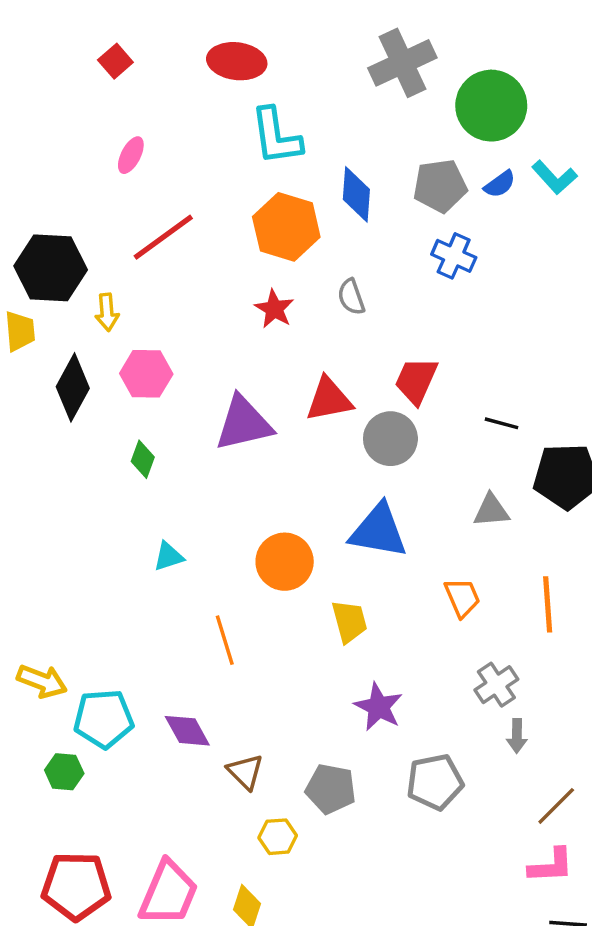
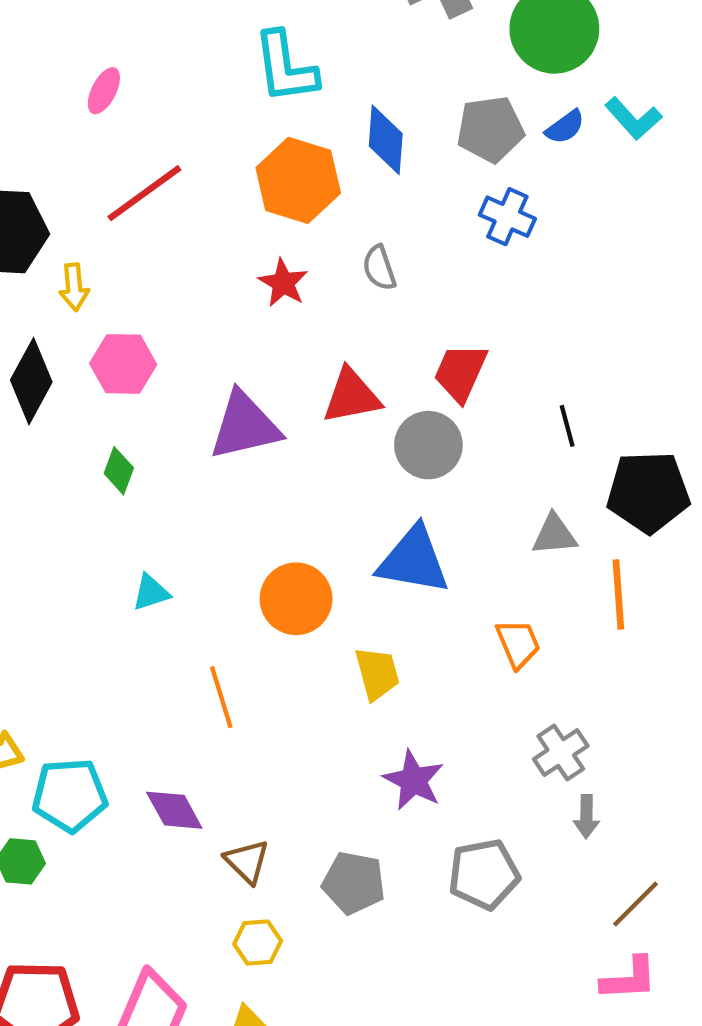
black line: (502, 423) -> (567, 426), turned 60
orange line: (548, 604) -> (618, 595), moved
yellow hexagon: (278, 837) -> (258, 943), moved

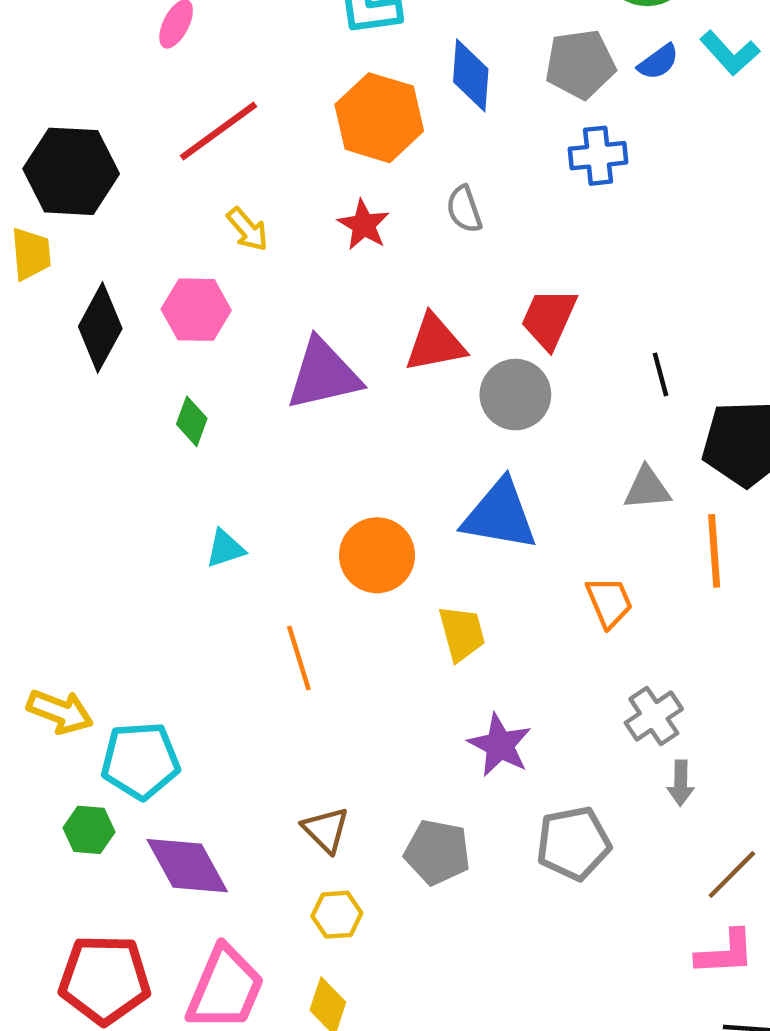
blue cross: (507, 217) -> (598, 156), turned -30
yellow arrow: (74, 287) -> (248, 229), moved, turned -36
purple diamond: (174, 810) -> (187, 866), moved, size x1.4

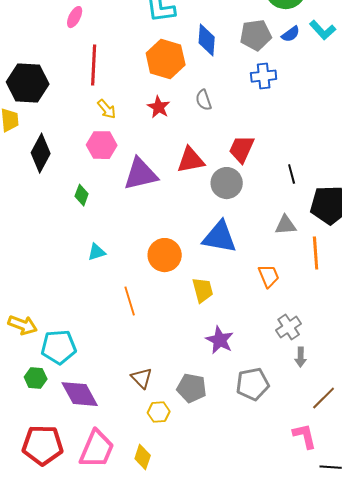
red line: (219, 131) -> (94, 65), turned -51
pink hexagon: (196, 310) -> (102, 145), moved
yellow hexagon: (337, 915) -> (159, 412), moved
pink L-shape: (725, 953) -> (305, 436), moved, turned -100

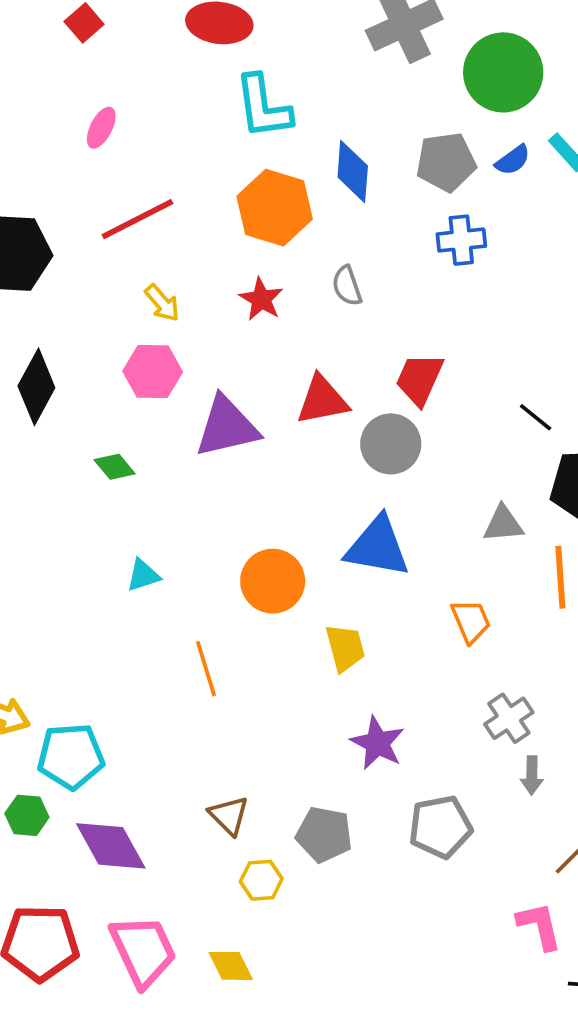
red line: (94, 65) -> (137, 219), turned 60
black line: (292, 174) -> (536, 417), moved, turned -36
green diamond: (82, 195) -> (115, 467), turned -60
pink trapezoid: (97, 449) -> (143, 951), turned -48
yellow diamond: (143, 457) -> (231, 966), turned -45

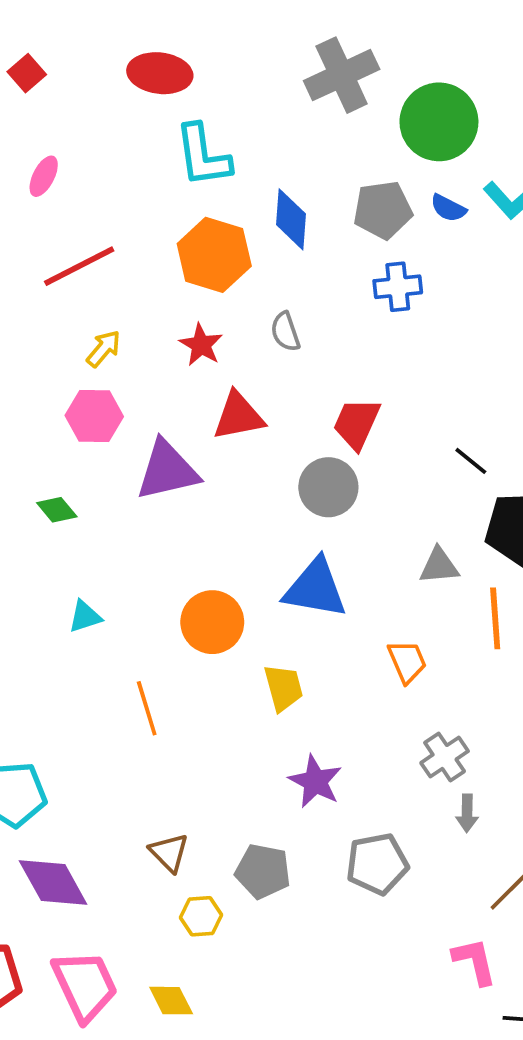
blue semicircle: (513, 160) -> (448, 208), turned 63
yellow arrow: (162, 303) -> (104, 349), turned -99
red triangle: (322, 400) -> (238, 416), moved

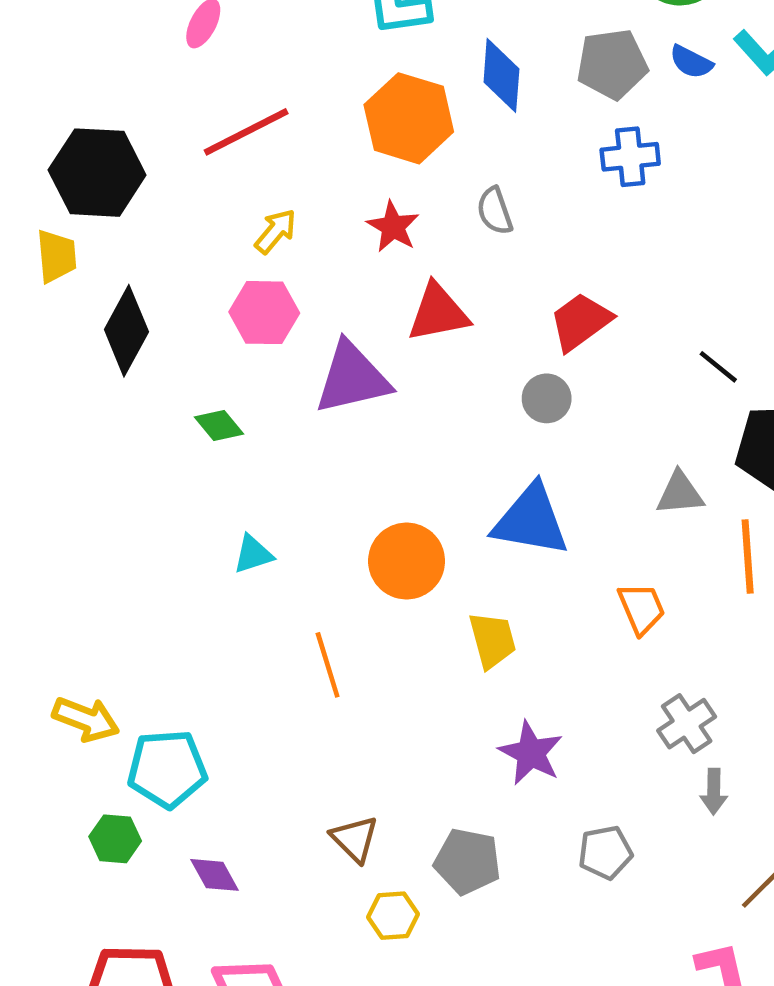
red trapezoid: (357, 424) -> (580, 322), turned 30
gray circle: (328, 487) -> (547, 398), size x0.7
gray pentagon: (377, 864) -> (605, 852), size x0.7
purple diamond: (53, 883) -> (215, 875), size x0.6

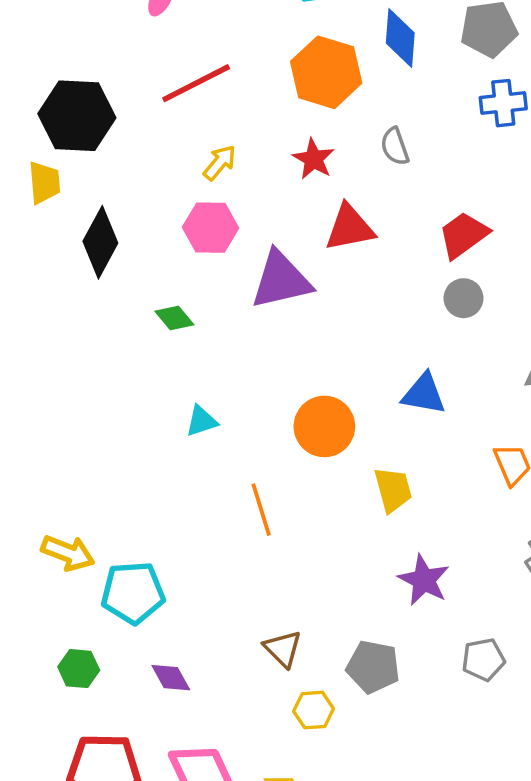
gray circle: (547, 398) -> (463, 298), moved
blue triangle: (531, 520) -> (424, 394), size x0.7
green hexagon: (115, 839) -> (79, 669), moved

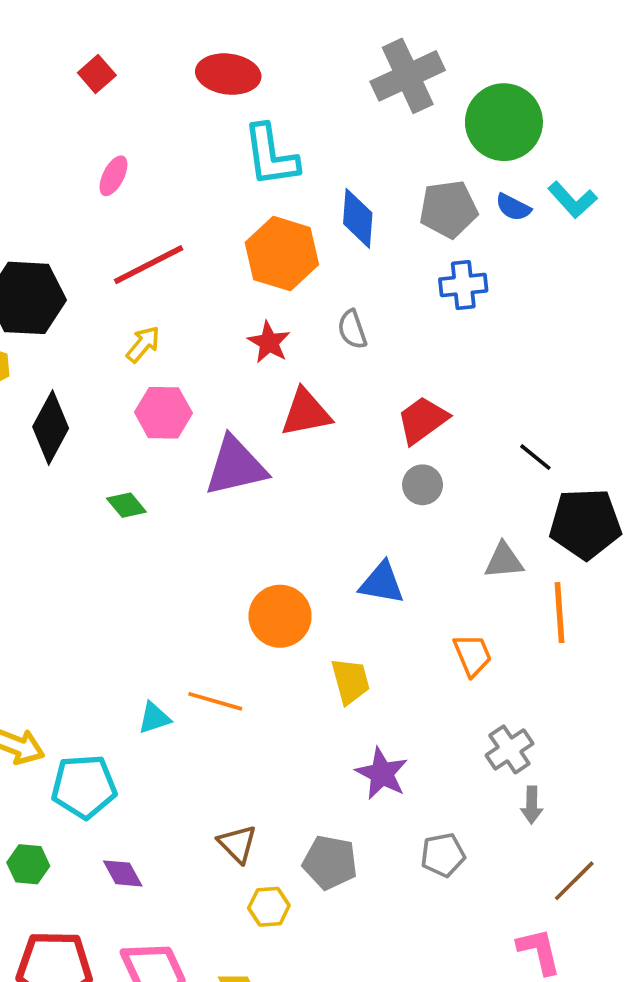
yellow arrow: (220, 163) -> (143, 344), moved
cyan triangle: (202, 421) -> (154, 718), moved
orange line: (261, 510) -> (215, 701), turned -57

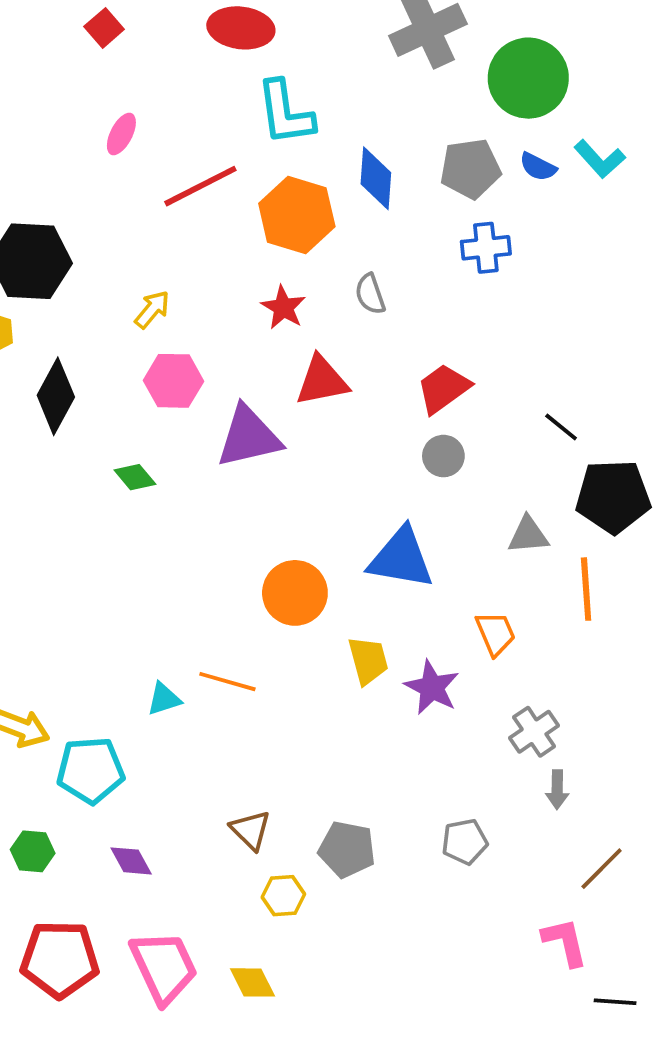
red line: (149, 265) -> (200, 186), moved
blue triangle: (382, 583) -> (401, 558), size x1.4
purple star: (382, 774) -> (432, 687), moved

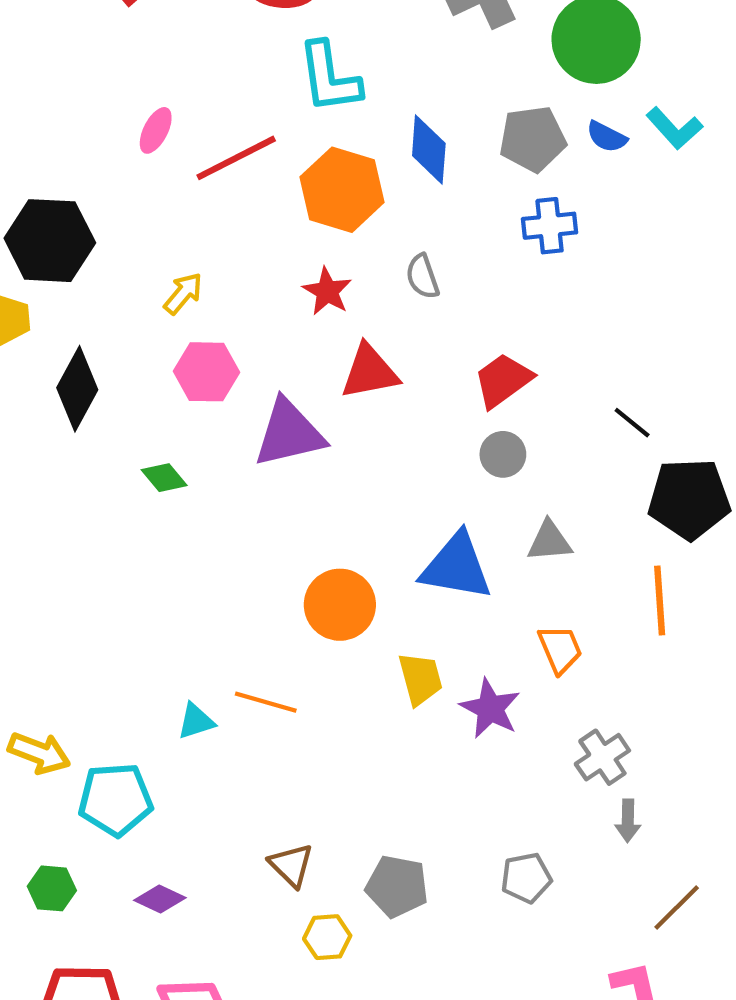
pink ellipse: (121, 134) -> (156, 130), moved
gray triangle: (528, 535) -> (550, 541), moved
purple diamond: (131, 861) -> (160, 899), turned -36

